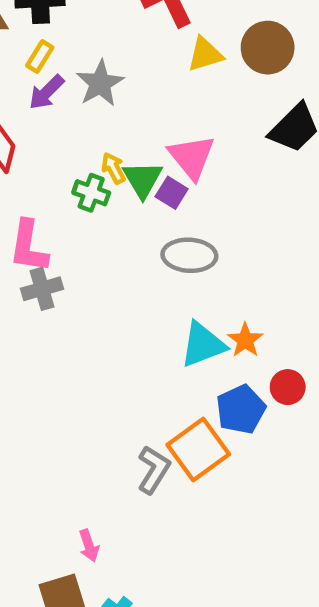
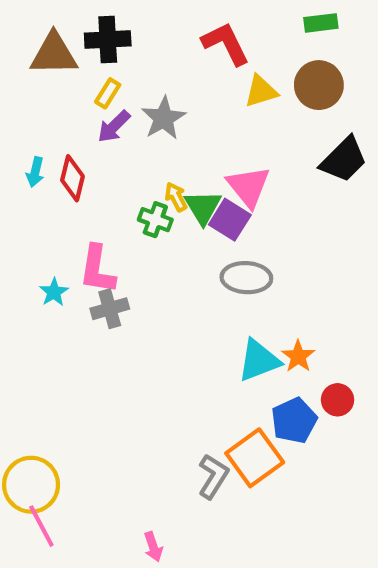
purple square: (172, 193) -> (230, 220), size x1.4

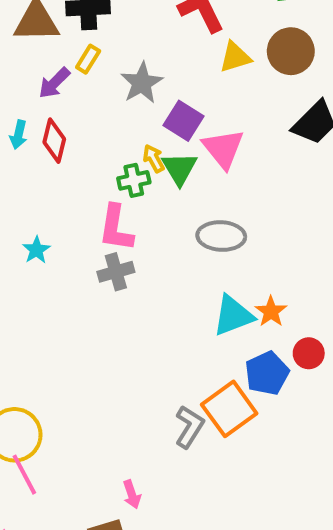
purple arrow: (114, 126) -> (54, 83), moved
green cross: (155, 220) -> (134, 180), turned -32
purple square: (230, 220) -> (183, 121), moved
pink L-shape: (97, 269) -> (116, 228), moved
gray cross: (110, 309) -> (116, 272), moved

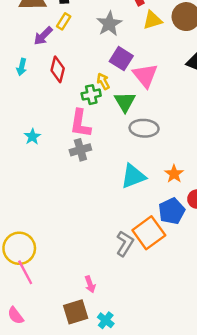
gray star: (142, 83) -> (109, 24), moved
red diamond: (54, 141) -> (58, 69), moved
green triangle: (179, 168) -> (125, 102), moved
cyan triangle: (233, 316) -> (133, 176), moved

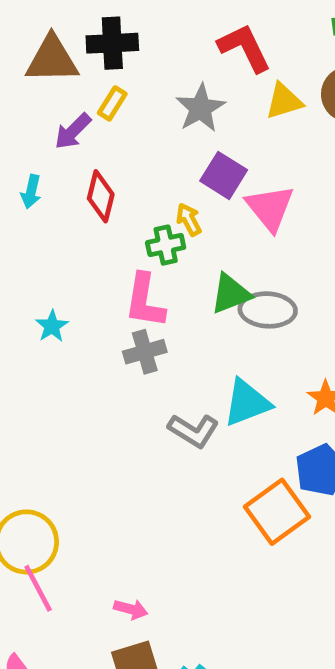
green triangle: (125, 102) -> (231, 294), moved, turned 40
gray L-shape: (125, 243) -> (193, 431), moved, turned 90
pink arrow: (90, 284) -> (131, 609), moved, turned -56

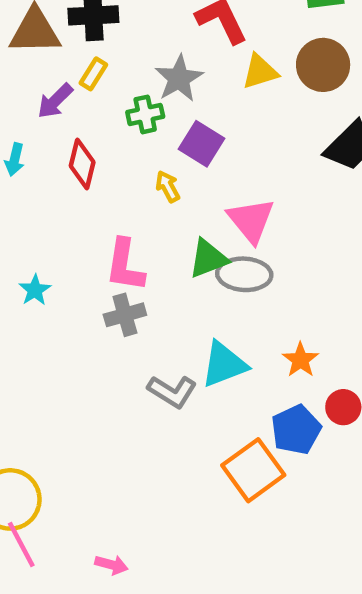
pink triangle: (270, 208) -> (251, 220), moved
green cross: (166, 245) -> (145, 114), moved

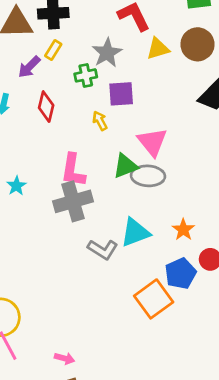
purple square: (201, 144) -> (121, 94), turned -36
gray cross: (125, 315) -> (73, 201), size x1.5

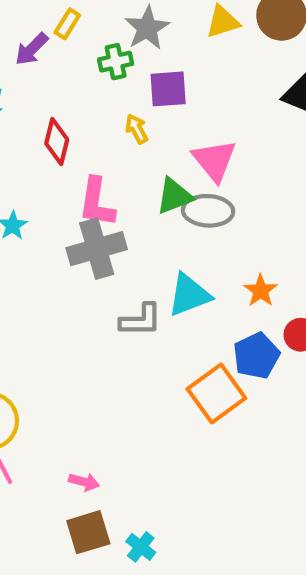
red diamond: (46, 107) -> (57, 141), moved
gray L-shape: (103, 249) -> (141, 320), turned -32

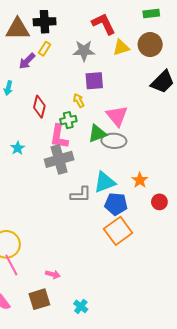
gray star: (147, 28) -> (84, 51), turned 30
green cross: (116, 62) -> (68, 120), moved
blue pentagon: (256, 356) -> (116, 204), moved, turned 30
brown square: (88, 532) -> (39, 299), moved

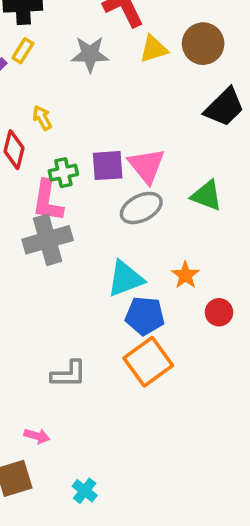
purple square: (94, 81) -> (108, 166), moved
yellow arrow: (79, 100) -> (42, 118), moved
green triangle: (97, 134) -> (207, 196), moved, turned 42
gray ellipse: (114, 141) -> (141, 208), turned -30
gray L-shape: (81, 195) -> (69, 374), moved

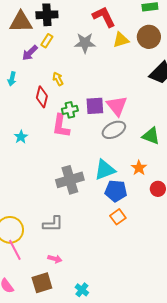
green triangle: (207, 196) -> (151, 136), moved
gray cross: (48, 240) -> (70, 180), moved
orange square: (148, 362) -> (118, 217), size x0.6
gray L-shape: (69, 374) -> (53, 224), moved

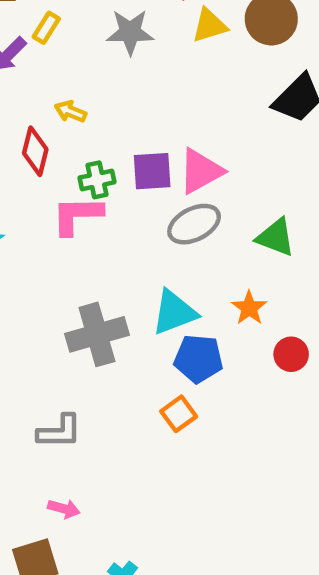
yellow arrow: (58, 79) -> (71, 112), turned -40
pink triangle: (117, 106) -> (201, 171), turned 40
pink L-shape: (61, 126) -> (77, 215), turned 80
orange square: (118, 217) -> (179, 414), moved

